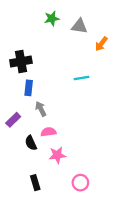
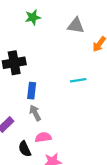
green star: (52, 19) -> (33, 17), moved
blue rectangle: (29, 88) -> (32, 91), moved

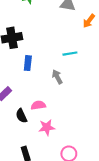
gray arrow: (35, 113) -> (57, 77), moved

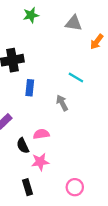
cyan line: (70, 54) -> (76, 77), turned 40
pink star: (47, 127) -> (40, 162), moved

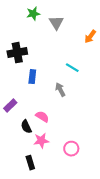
gray triangle: (74, 23) -> (56, 23), moved, turned 49
pink semicircle: (41, 134) -> (42, 117), turned 40
pink circle: (75, 187) -> (71, 149), moved

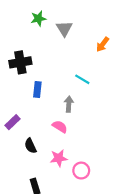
gray arrow: (60, 90) -> (69, 104), turned 32
pink semicircle: (42, 117) -> (60, 127), moved
pink star: (41, 141) -> (59, 158), moved

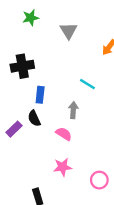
green star: (38, 18) -> (31, 18), moved
black semicircle: (31, 146) -> (34, 118), moved
pink circle: (81, 171) -> (99, 180), moved

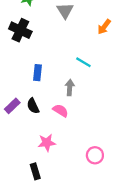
black cross: (22, 66) -> (20, 30), moved, turned 35
black semicircle: (34, 118) -> (33, 106), moved
pink star: (63, 167) -> (47, 143), moved

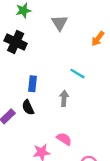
black semicircle: (33, 106) -> (28, 107), moved
pink semicircle: (61, 111) -> (64, 139), moved

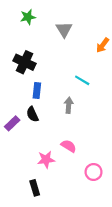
black cross: (16, 42) -> (24, 62), moved

